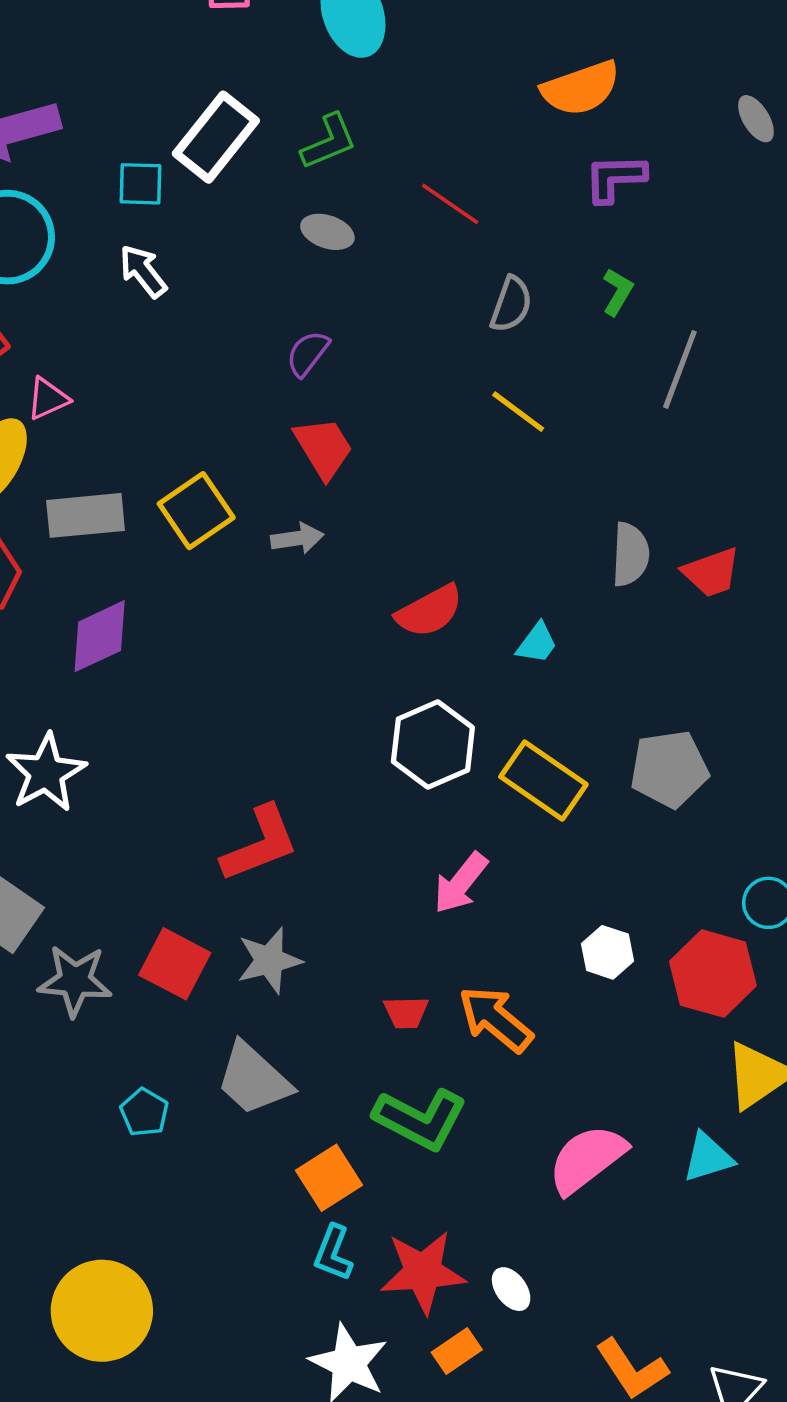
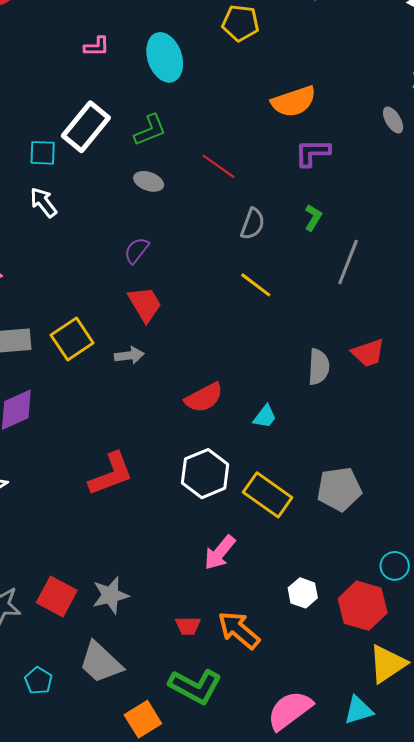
red trapezoid: (711, 572) -> (368, 353), moved
red L-shape: (260, 844) -> (111, 474), moved

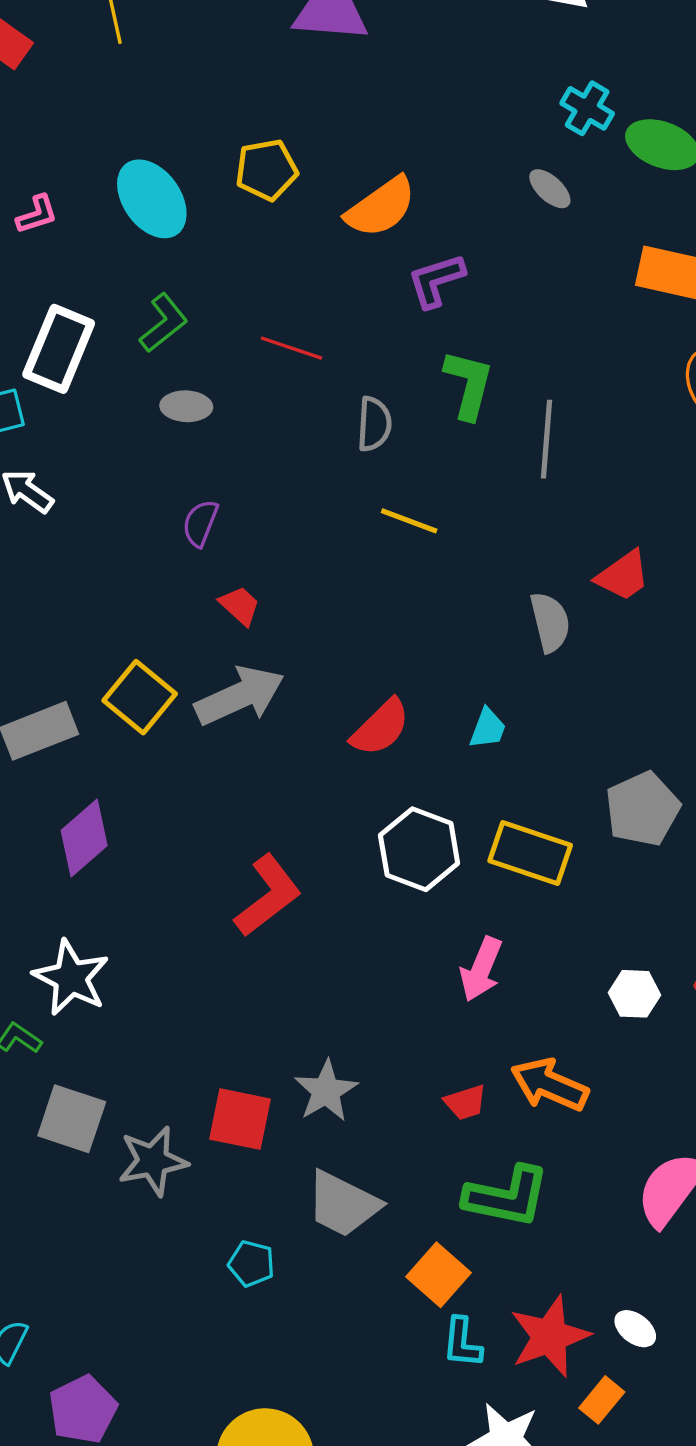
yellow pentagon: (240, 23) -> (267, 170), moved
green L-shape: (313, 218) -> (469, 384), size x1.6
red trapezoid: (145, 304) -> (240, 606), size x0.7
gray arrow: (129, 355) -> (240, 696), size x1.8

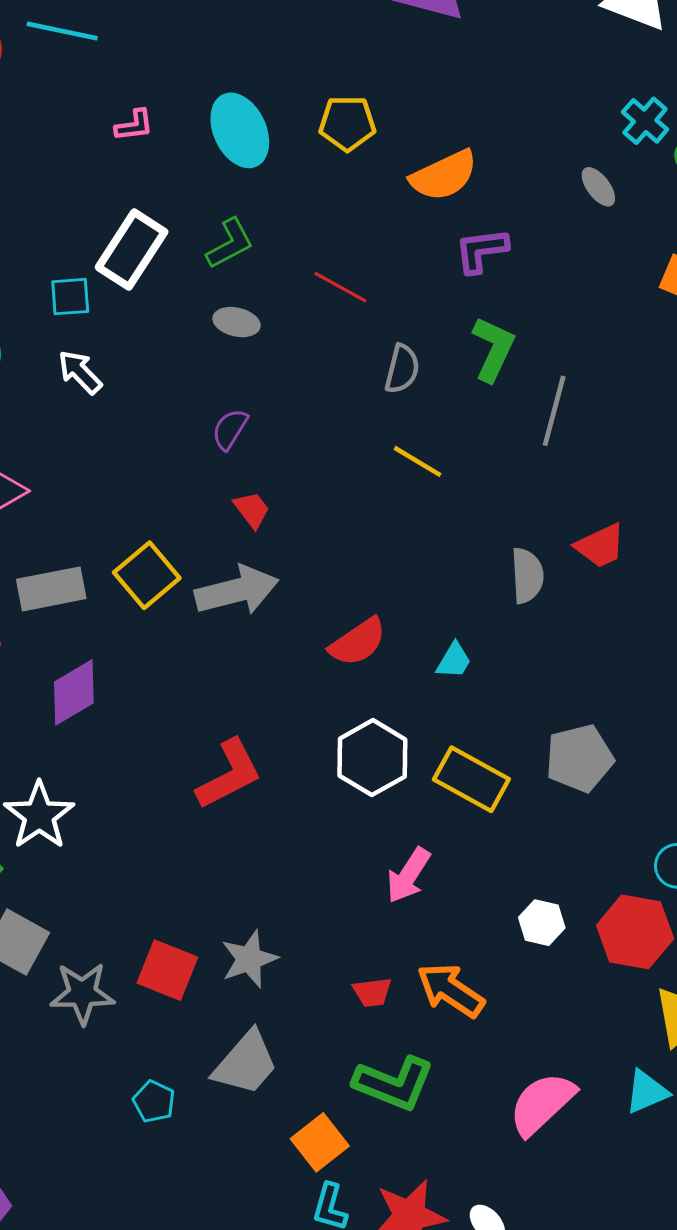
gray trapezoid: (343, 1204) -> (246, 1063), turned -86

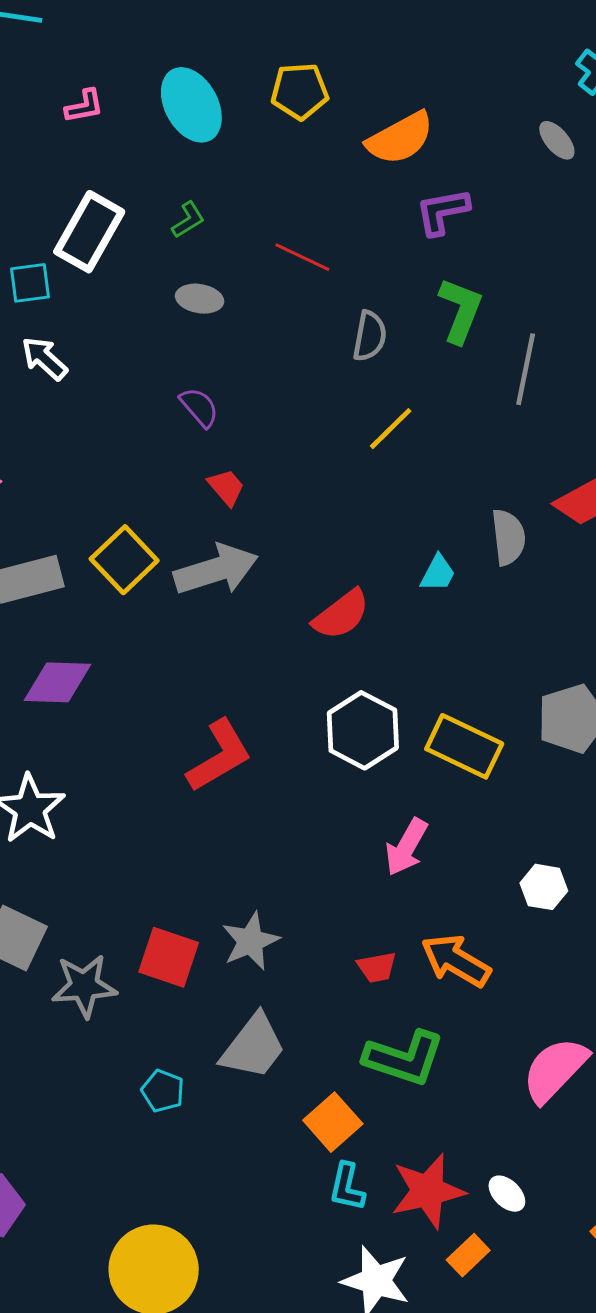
green L-shape: (230, 244) -> (188, 220), size x0.7
purple semicircle: (230, 429) -> (199, 407), turned 111
yellow line: (417, 461) -> (391, 429), turned -72
cyan trapezoid: (454, 661) -> (438, 573), moved
purple diamond: (74, 692) -> (58, 682), turned 36

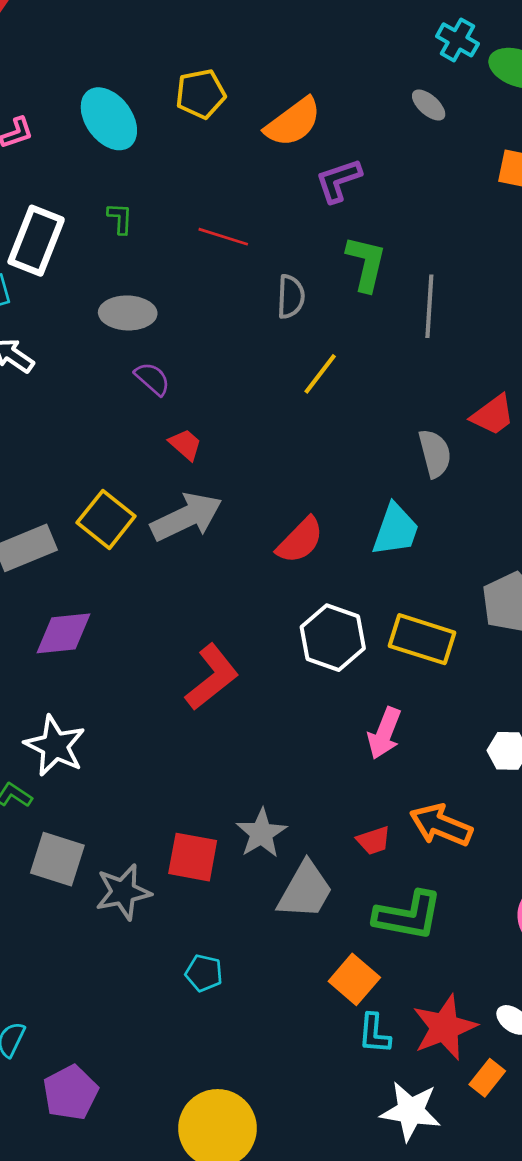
green L-shape: (188, 220) -> (120, 218), turned -48
gray ellipse: (200, 299) -> (128, 313), moved, size x1.4
cyan trapezoid: (438, 573) -> (396, 530), moved, size x1.6
gray trapezoid: (253, 1047) -> (305, 890), moved

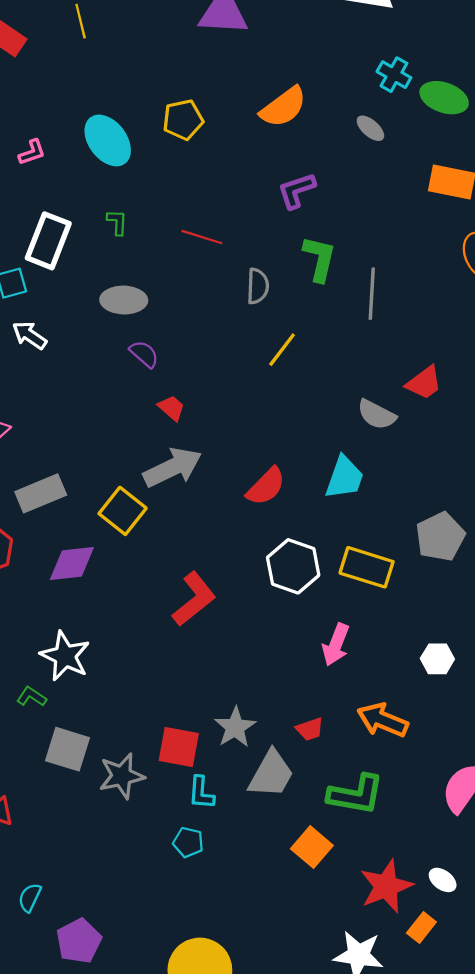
orange semicircle: (293, 122) -> (283, 107), moved
gray semicircle: (435, 453) -> (377, 415), turned 132
yellow square: (106, 519) -> (123, 511), moved
red trapezoid: (374, 840) -> (310, 729), moved
cyan L-shape: (374, 1034) -> (201, 793), moved

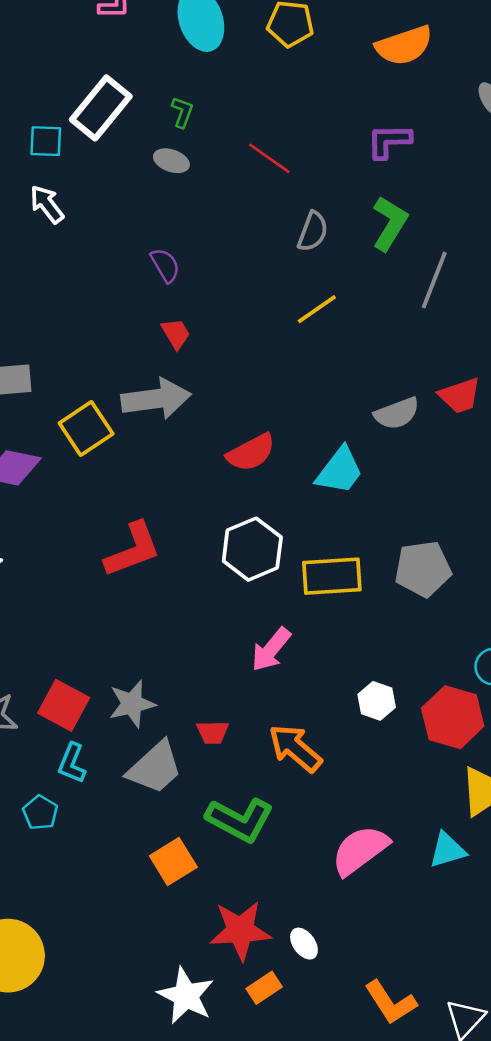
gray ellipse: (124, 300) -> (171, 161), moved, size x0.7
gray semicircle: (377, 415) -> (397, 413), turned -66
yellow rectangle: (367, 567) -> (332, 576), turned -39

